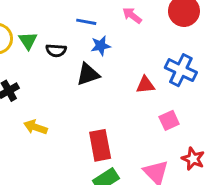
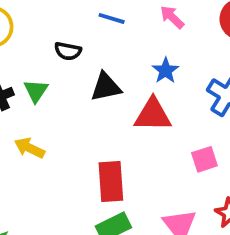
green triangle: (28, 41) -> (36, 91), moved
blue star: (101, 46) -> (166, 70), moved, turned -30
red triangle: (145, 85) -> (153, 115), moved, size x1.5

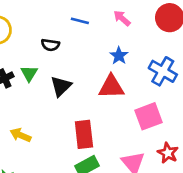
black triangle: (106, 87) -> (61, 86), moved, turned -30
yellow arrow: (29, 148) -> (20, 135), moved
pink square: (204, 159) -> (148, 116), size x1.5

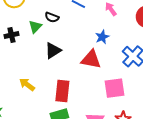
green triangle: (29, 73) -> (35, 27), moved
yellow arrow: (20, 135) -> (27, 84), moved

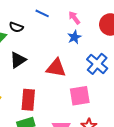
blue star: (102, 37) -> (74, 37), moved

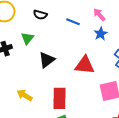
blue line: (42, 13) -> (73, 22), moved
black semicircle: (16, 27) -> (40, 15), moved

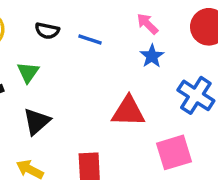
blue line: (73, 22) -> (90, 39), moved
black triangle: (47, 60) -> (37, 121), moved

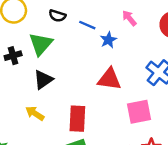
blue star: (152, 56) -> (108, 40), moved
green triangle: (28, 72) -> (41, 44), size x1.5

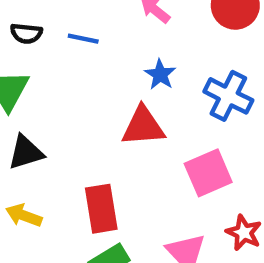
blue star: (108, 40) -> (160, 74), moved
black triangle: (43, 80) -> (26, 152), turned 30

